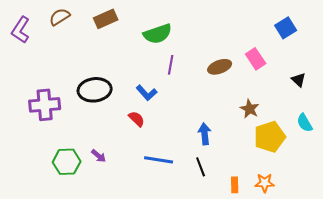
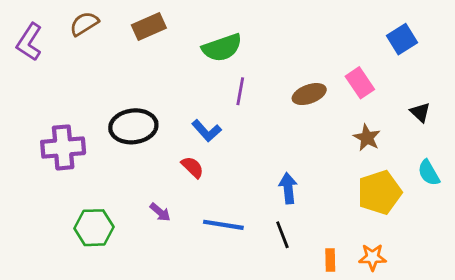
brown star: (250, 109) -> (367, 138), moved
purple arrow: (99, 156) -> (160, 212), moved

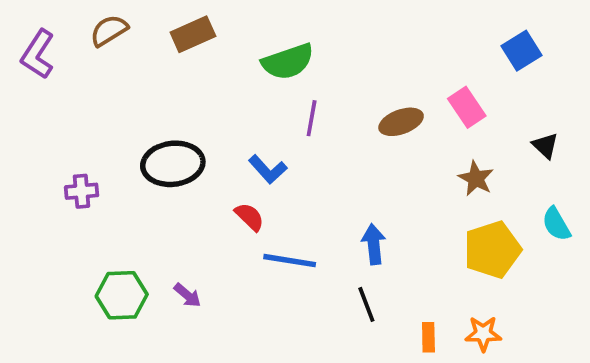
purple cross: (63, 147) -> (82, 191), size x0.6
purple arrow: (160, 212) -> (187, 295), moved
blue line: (223, 225) -> (290, 261), moved

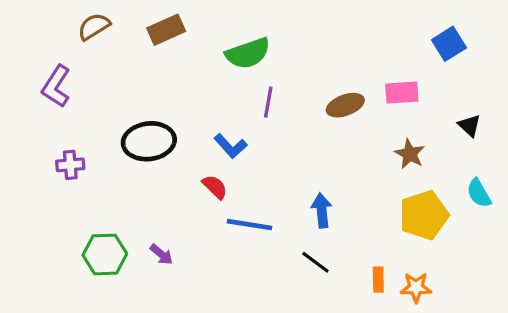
purple L-shape: (38, 54) -> (56, 86), moved
pink rectangle: (467, 107) -> (402, 93), turned -60
black line: (366, 304) -> (315, 262), turned -32
orange rectangle: (428, 337) -> (378, 280), moved

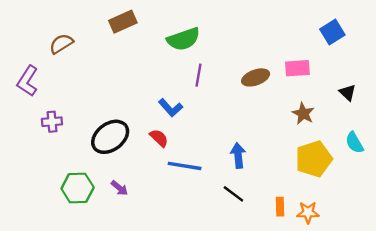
brown semicircle: (94, 27) -> (61, 44), moved
purple L-shape: (56, 86) -> (28, 81), moved
black ellipse: (149, 141) -> (110, 137), moved, turned -30

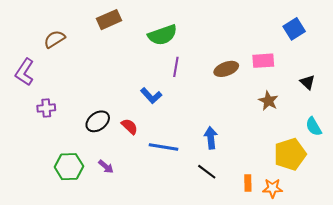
black ellipse: (110, 137) -> (98, 121), size x0.7
red semicircle: (159, 138) -> (130, 126), moved
yellow pentagon: (314, 159) -> (290, 154), moved

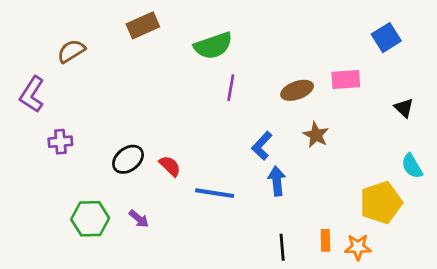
blue L-shape: (151, 96) -> (262, 146), moved, turned 85
brown star: (268, 101) -> (316, 135), moved
black line: (207, 172) -> (282, 247), moved, turned 48

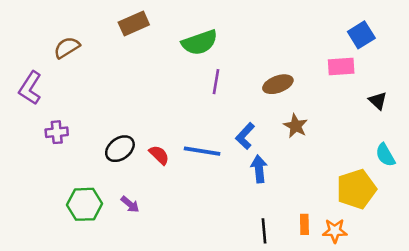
pink rectangle: (346, 79) -> (341, 66), moved
blue line: (215, 193) -> (202, 151), moved

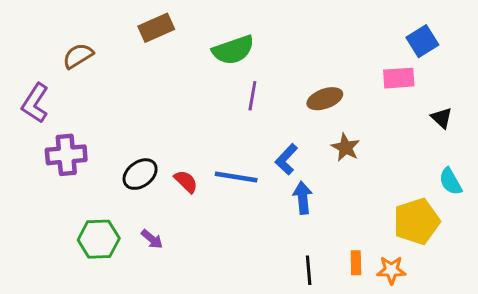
purple cross: (57, 132) -> (66, 155), size x1.5

